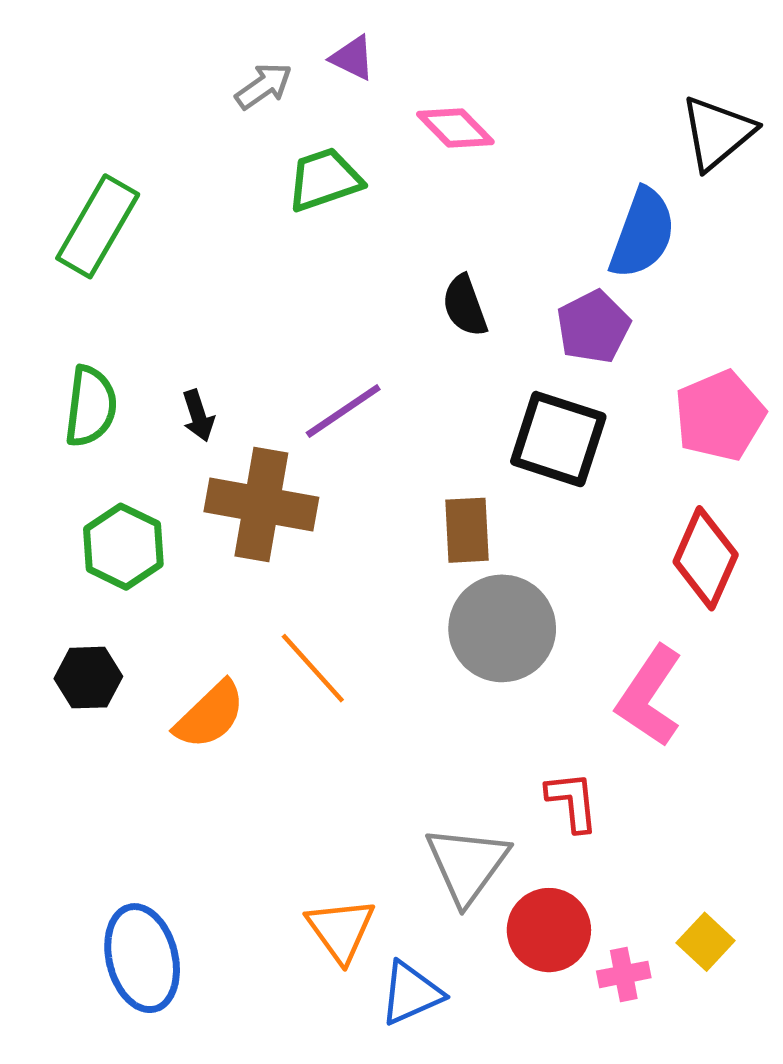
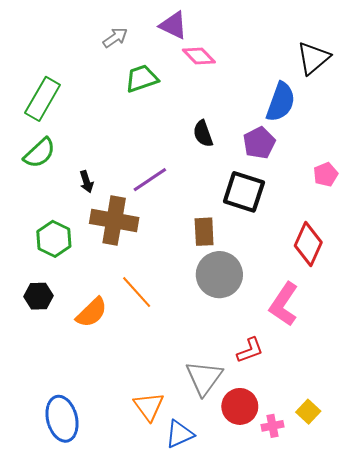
purple triangle: (353, 58) -> (173, 25), moved, size x1.4
green semicircle: (91, 406) -> (40, 153), moved, turned 40
pink pentagon: (720, 416) -> (326, 175), moved, size x0.6
red L-shape: (572, 801) -> (250, 350), turned 76

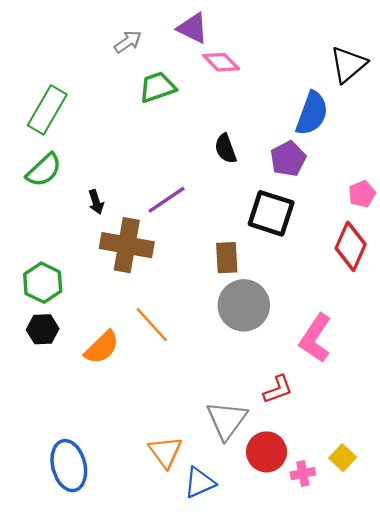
green hexagon: (54, 239) -> (43, 283), moved
red diamond: (308, 244) -> (351, 246), moved

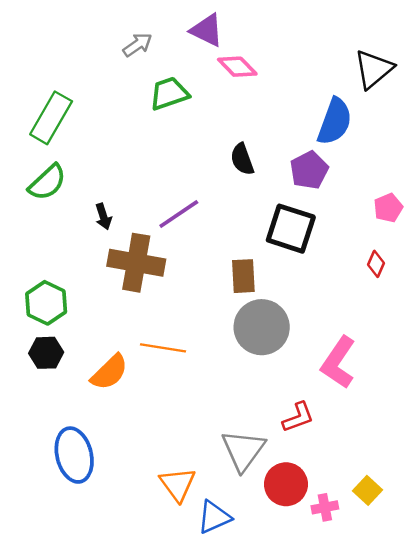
red diamond: (351, 246) -> (376, 264), size x0.5
orange line: (152, 325) -> (163, 348), turned -39
blue ellipse: (69, 466) -> (74, 455), moved

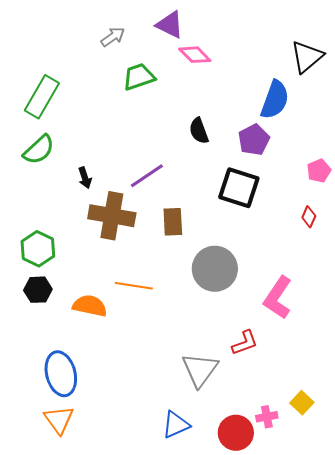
brown rectangle: (243, 276) -> (173, 222), moved
orange semicircle: (109, 372) -> (90, 306), turned -124
orange triangle: (178, 484) -> (59, 420), moved
red circle: (286, 484) -> (236, 433), moved

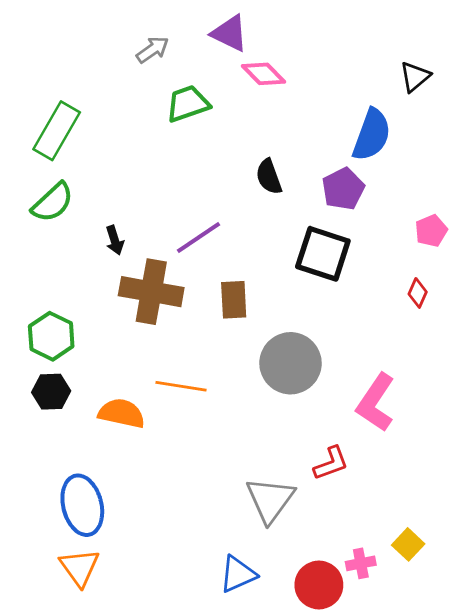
black triangle: (307, 57) -> (415, 77), size x0.7

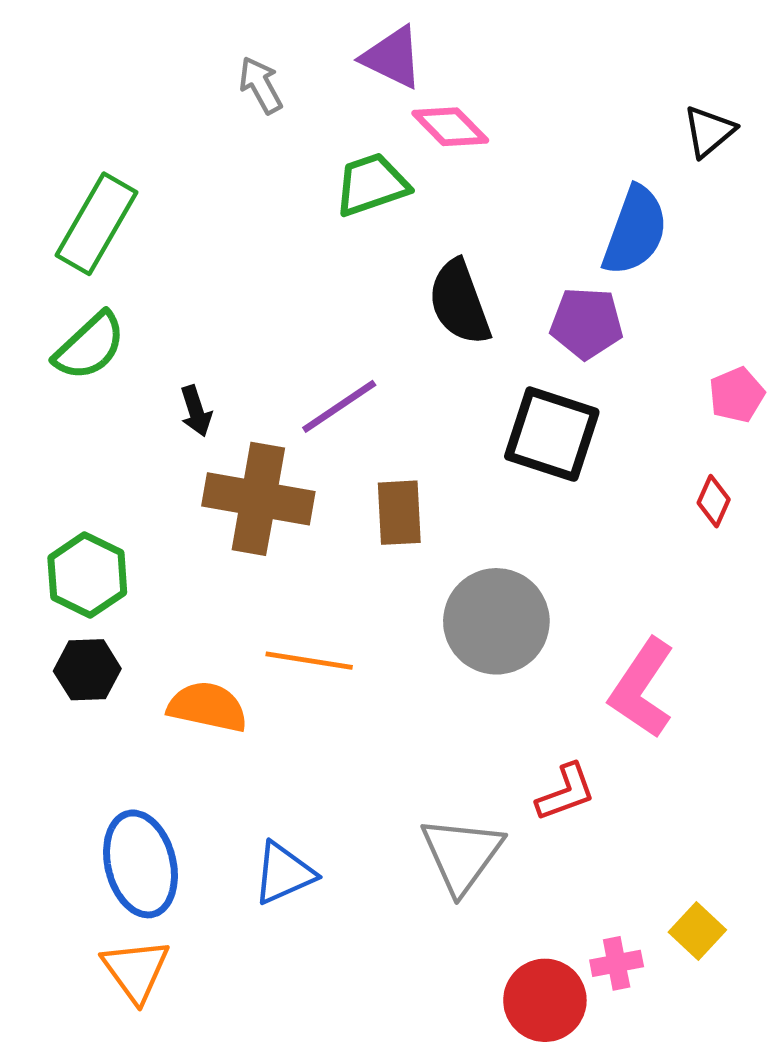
gray arrow: (153, 50) -> (261, 85), turned -84
green trapezoid: (188, 104) -> (372, 185), moved
black semicircle: (269, 177) -> (459, 302), size x1.4
purple pentagon: (343, 189) -> (587, 323), turned 30
blue triangle: (238, 574) -> (284, 873), moved

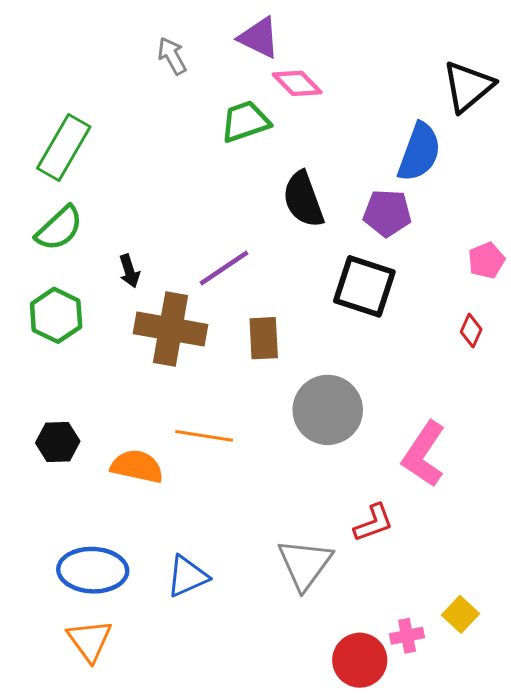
black triangle: (709, 131) -> (468, 86), size x1.5
green hexagon: (87, 575) -> (56, 315), moved
blue ellipse: (140, 864) -> (93, 570), turned -74

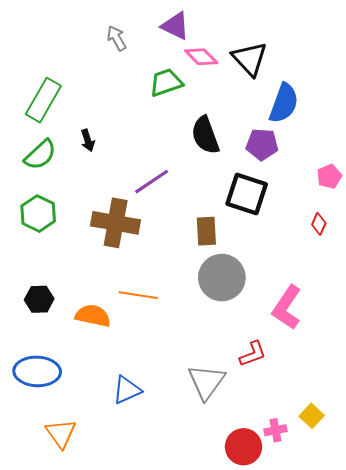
black triangle: (468, 86) -> (250, 59), moved, turned -33
black arrow: (129, 271) -> (88, 140), moved
brown rectangle: (264, 338) -> (206, 231), moved
blue ellipse: (93, 570) -> (37, 371), moved

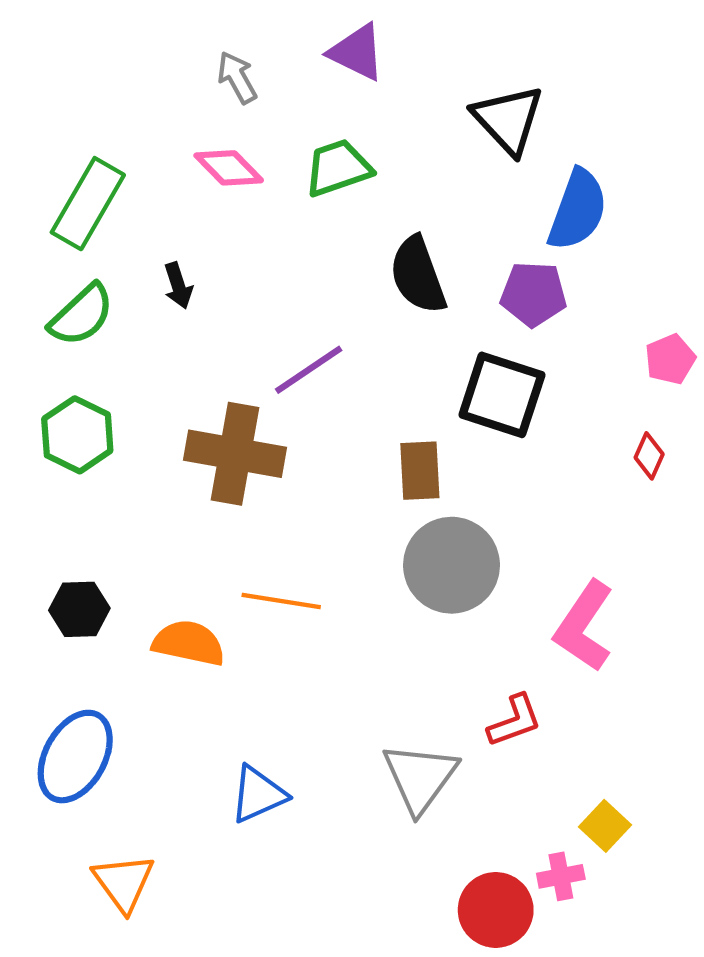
pink diamond: (201, 57) -> (229, 168), moved
blue ellipse: (37, 371) -> (75, 757), turned -63
yellow square: (312, 416) -> (605, 826), moved

